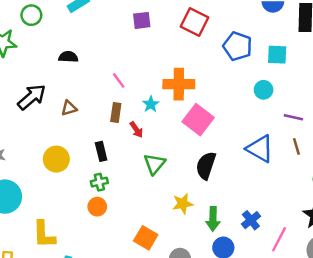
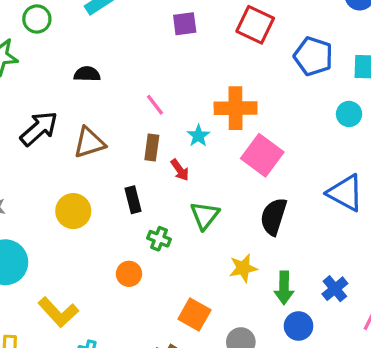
brown triangle: (69, 108) -> (89, 143), size x1.5
green cross: (99, 182) -> (159, 239), moved, turned 35
yellow L-shape: (44, 234) -> (58, 312), turned -40

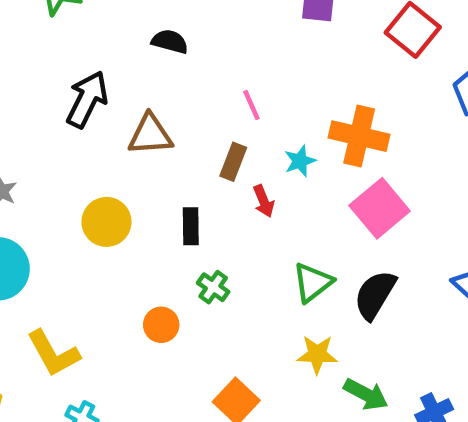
black arrow: (39, 129) -> (87, 99), turned -36
green triangle: (205, 215) -> (313, 282), moved
green arrow: (284, 288) -> (366, 394), turned -76

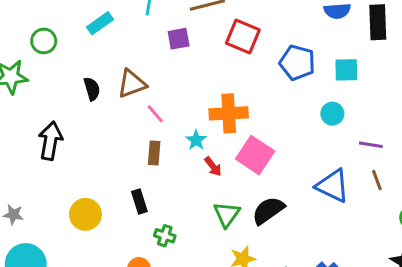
black semicircle: (170, 41) -> (92, 89), turned 75
brown triangle: (150, 135) -> (132, 84), moved
red arrow: (264, 201) -> (213, 166), moved
black semicircle: (375, 295) -> (268, 210), turned 40

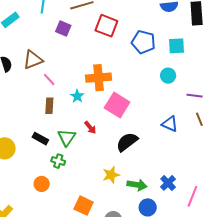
purple square: (179, 39) -> (63, 29), turned 35
red arrow: (213, 166) -> (90, 128), moved
blue triangle: (333, 186) -> (170, 124), size x0.7
black rectangle: (139, 201) -> (40, 139), turned -42
green triangle: (227, 214) -> (67, 137), moved

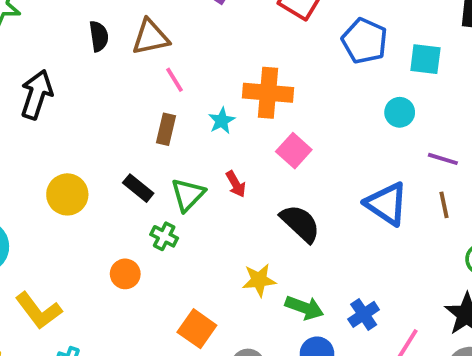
pink square: (117, 105) -> (294, 151), size x0.7
blue triangle: (170, 124) -> (387, 204), size x1.4
black semicircle: (127, 142) -> (300, 223), turned 70

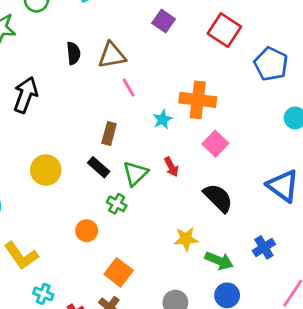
brown rectangle: (166, 129) -> (109, 134), moved
blue cross: (364, 314) -> (264, 247), moved
orange square: (197, 329) -> (119, 272), moved

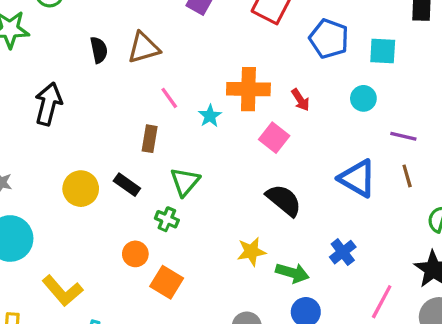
pink line: (129, 88) -> (169, 98), moved
black rectangle: (99, 167) -> (127, 185), moved
red arrow: (171, 167) -> (300, 100), moved
orange square: (119, 272) -> (167, 282), moved

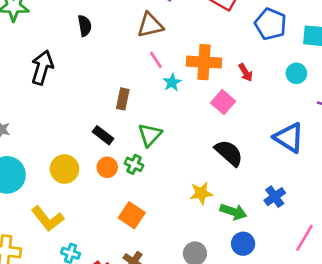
brown triangle: (144, 48) -> (150, 25), moved
pink line: (169, 98) -> (156, 60), moved
yellow circle: (81, 189) -> (64, 169), moved
orange circle: (135, 254) -> (107, 167), moved

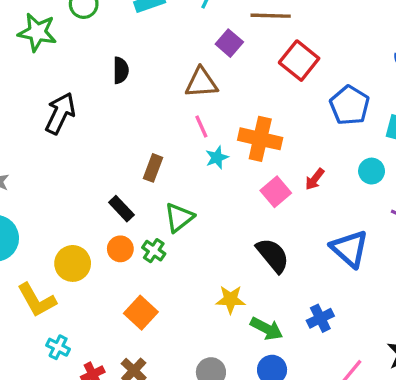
red arrow: (246, 72) -> (315, 179), moved, turned 60
yellow circle: (64, 169) -> (73, 263), moved

